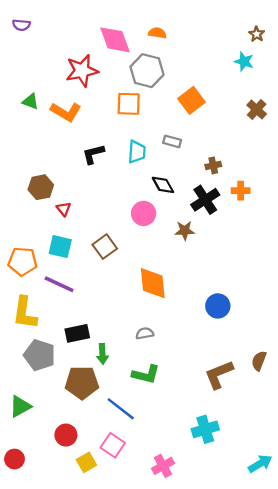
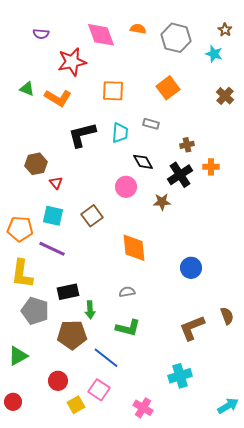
purple semicircle: (21, 25) -> (41, 34), moved
gray hexagon: (147, 71) -> (176, 38), moved
black L-shape: (93, 154) -> (82, 135), size x1.4
brown semicircle: (259, 361) -> (227, 316), turned 138
pink cross: (163, 466) -> (143, 408), turned -30

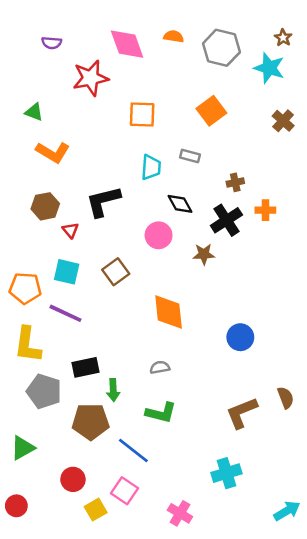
cyan star: (214, 54) -> (269, 68), size x1.4
orange L-shape: (58, 98) -> (53, 152), moved
black L-shape: (82, 135) -> (103, 201), moved

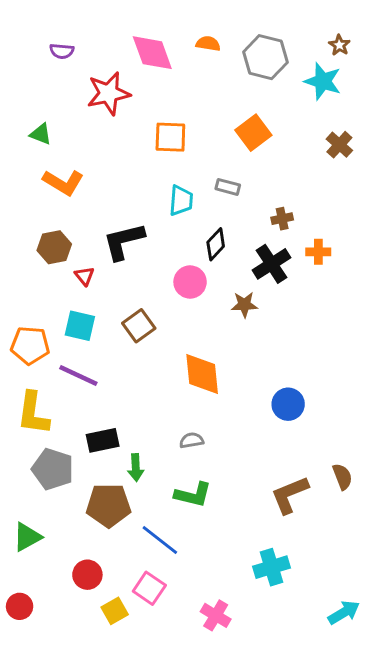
black diamond: (180, 204) -> (216, 244), turned 72

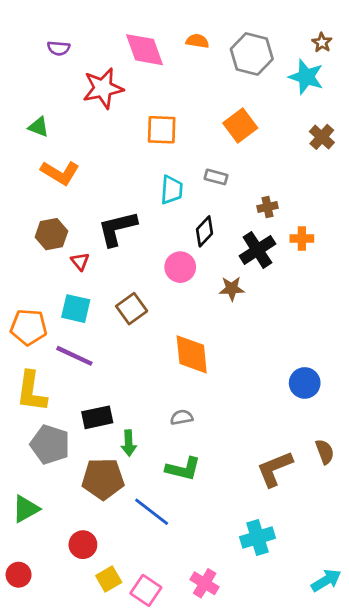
blue circle: (288, 404) -> (305, 383), moved
pink square: (149, 588) -> (146, 590), moved

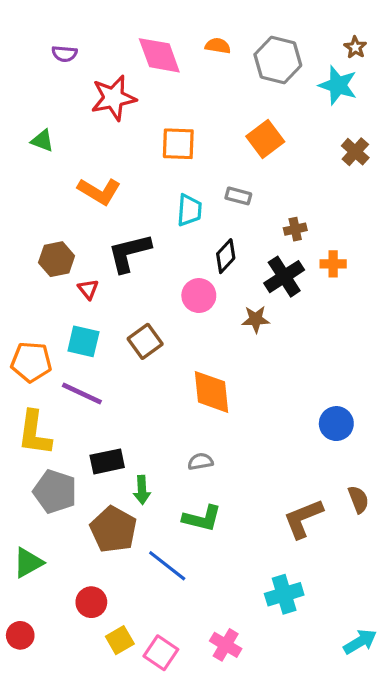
orange L-shape: (60, 173) -> (99, 191), moved
brown pentagon: (103, 479) -> (113, 529), turned 30

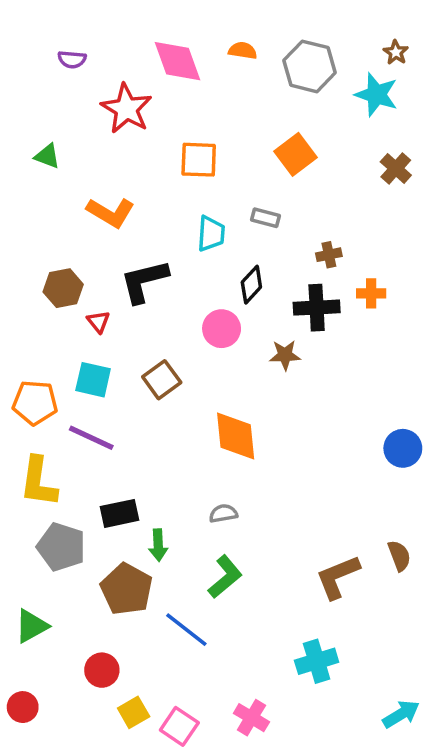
red star: (113, 98) -> (126, 109), turned -30
black cross: (284, 277) -> (317, 308), turned 30
blue circle: (336, 424) -> (403, 448), moved
green L-shape: (202, 518) -> (225, 577), turned -54

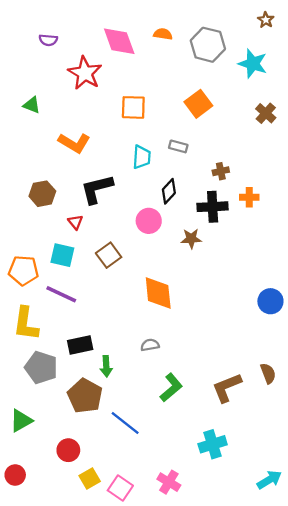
brown star: (396, 52) -> (266, 20), moved
red triangle: (98, 322) -> (75, 222), moved
green L-shape: (225, 577) -> (171, 388), moved

